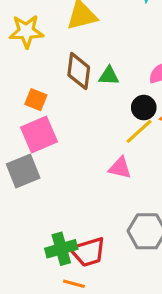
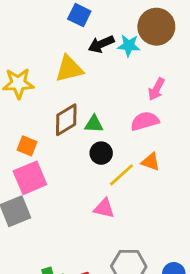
brown diamond: (79, 71) -> (66, 120), turned 52
black circle: (144, 108) -> (101, 153), moved

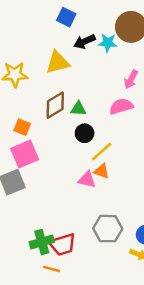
orange triangle: (151, 162) -> (102, 171), moved

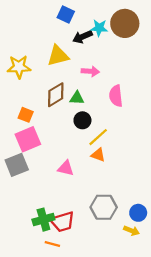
cyan star: (108, 43) -> (99, 28), moved
pink arrow: (131, 79) -> (90, 71), moved, turned -114
pink semicircle: (121, 106) -> (116, 96), turned -80
pink triangle: (87, 180) -> (66, 168), moved

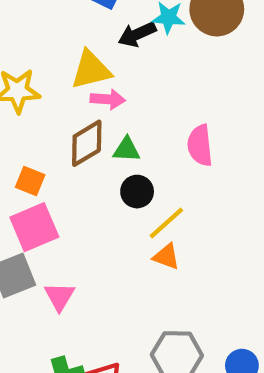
pink arrow: (90, 71) -> (108, 99), moved
pink triangle: (66, 168) -> (59, 296), moved, turned 48

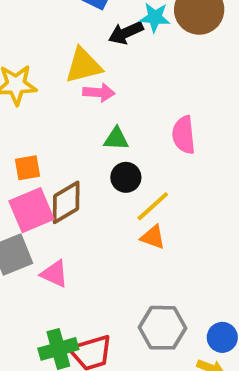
brown diamond: (87, 143) -> (66, 202), moved
orange square: (30, 181) -> (28, 168), turned -32
pink triangle: (59, 296) -> (55, 274), turned -36

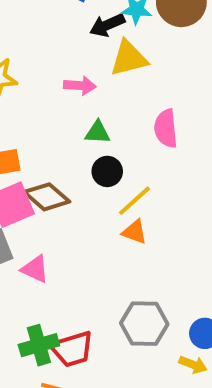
yellow triangle: (83, 66) -> (129, 58), moved
brown diamond: (66, 202) -> (47, 197), turned 72

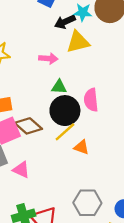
pink semicircle: (166, 128) -> (91, 100), moved
black circle: (107, 171) -> (65, 111), size x1.6
yellow line: (135, 201) -> (65, 132), moved

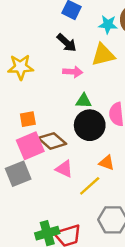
black arrow: (65, 22) -> (67, 43), moved, turned -114
yellow line: (65, 132) -> (90, 186), moved
pink triangle: (21, 170) -> (64, 169), moved

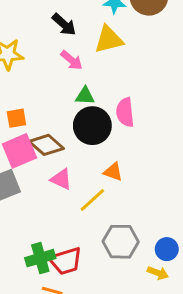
pink arrow: (73, 72) -> (72, 60), turned 36

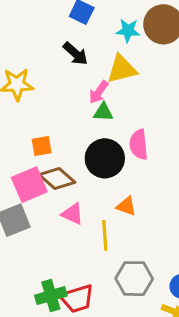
pink arrow: (72, 60) -> (99, 92), moved, turned 85
green triangle: (85, 96) -> (103, 112), moved
orange square: (16, 118) -> (42, 146), moved
yellow line: (92, 200) -> (105, 235), turned -52

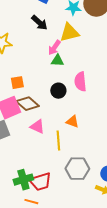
black circle: (105, 158) -> (58, 91), size x0.6

